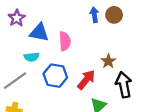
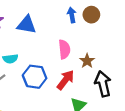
blue triangle: (39, 32) -> (27, 25), moved
pink semicircle: (65, 41) -> (64, 49), moved

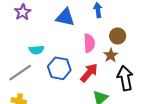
brown circle: (91, 15) -> (118, 36), moved
blue triangle: (27, 25) -> (65, 17), moved

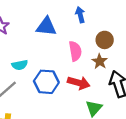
red arrow: (89, 73) -> (79, 83), turned 72

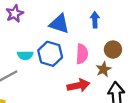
blue hexagon: (46, 82) -> (50, 54), moved
red arrow: (79, 83) -> (78, 85), turned -40

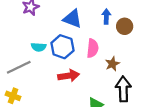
brown circle: (113, 50) -> (125, 26), moved
red arrow: (78, 85) -> (69, 76), moved

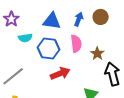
blue arrow: (106, 16) -> (79, 19), moved, turned 32
cyan semicircle: (39, 47) -> (25, 38), moved

